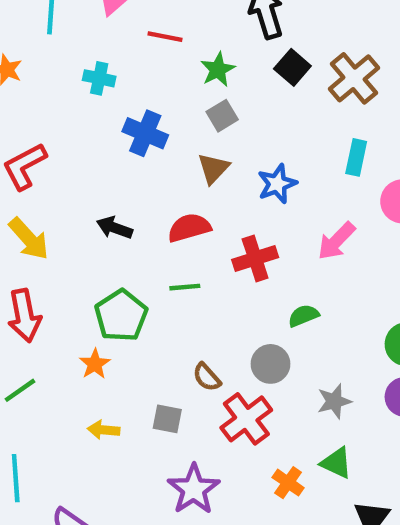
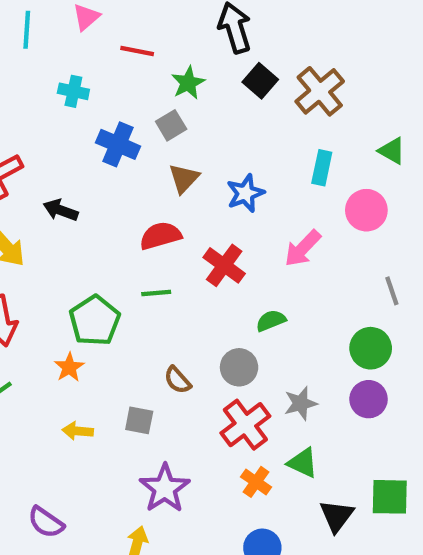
gray square: (222, 116) -> (171, 125), moved
black arrow: (115, 228) -> (61, 210), moved
red cross: (255, 259) -> (224, 265), turned -36
red cross: (246, 419) -> (245, 425), moved

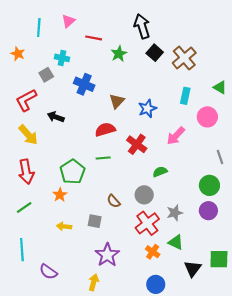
gray square: (171, 125) -> (46, 75), moved

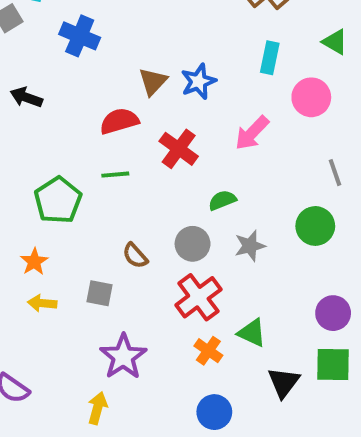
brown triangle: (117, 101) -> (153, 81), moved
orange star: (60, 195) -> (34, 262), moved
purple circle: (208, 211) -> (333, 313), moved
gray star: (175, 213) -> (250, 246), moved

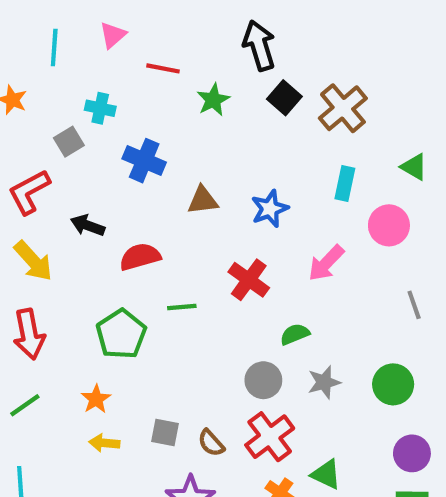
brown triangle: (153, 81) -> (203, 200), moved, turned 40
red semicircle: (119, 121) -> (140, 257), moved
green circle: (315, 226) -> (393, 384), moved
brown semicircle: (135, 256) -> (211, 443), moved

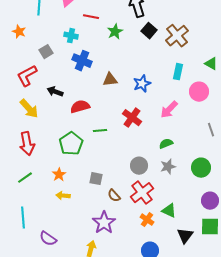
cyan cross: (100, 108) -> (71, 36), moved
green semicircle: (295, 334) -> (166, 144), moved
gray square: (165, 433) -> (96, 179), moved

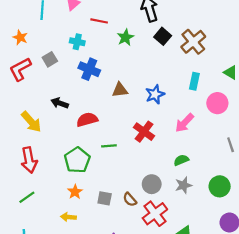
red L-shape: (27, 76) -> (20, 69), moved
orange star: (59, 175) -> (75, 192), moved
brown semicircle: (114, 196) -> (130, 199), moved

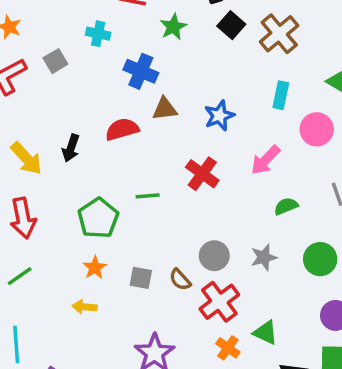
blue cross: (89, 69) -> (141, 71), moved
black arrow: (60, 103) -> (71, 148), moved, turned -91
red semicircle: (87, 120) -> (122, 129), moved
green semicircle: (181, 160) -> (286, 206), moved

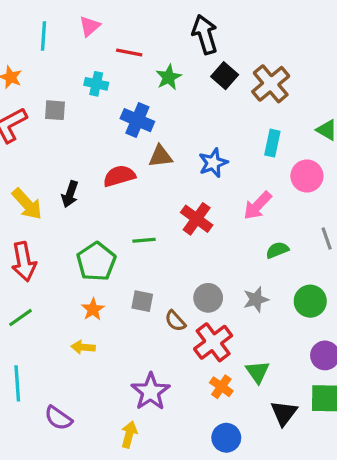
gray square: (55, 61) -> (55, 110), turned 35
gray square: (141, 278) -> (142, 301), moved
green triangle: (265, 333) -> (258, 372), turned 30

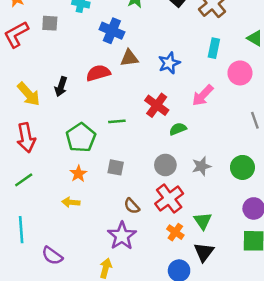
green semicircle: (277, 250) -> (178, 129), moved
brown semicircle: (175, 321) -> (132, 206), moved
black triangle: (284, 413) -> (204, 252), moved

